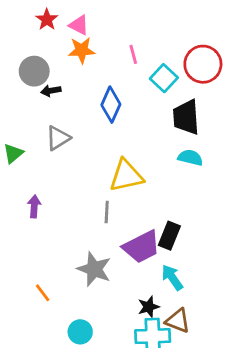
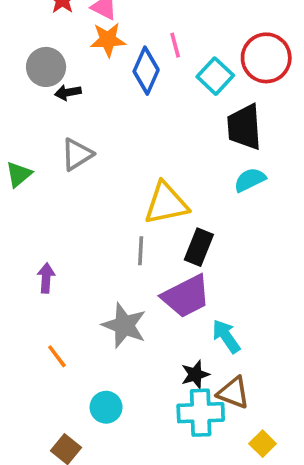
blue diamond: (111, 105) -> (146, 71), moved
cyan semicircle: (190, 158) -> (250, 180), turned -40
purple arrow: (34, 206) -> (46, 278), moved
black rectangle: (169, 236) -> (199, 247), moved

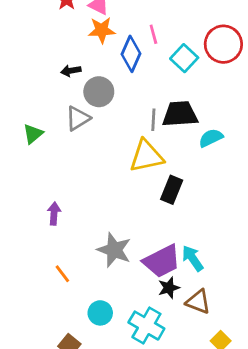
gray circle: (46, 67) -> (99, 92), moved
black trapezoid: (244, 127) -> (180, 114), moved, turned 90
gray line: (141, 251) -> (153, 120), moved
purple trapezoid: (186, 296) -> (162, 261), moved
cyan cross: (201, 413) -> (146, 326), moved, turned 32

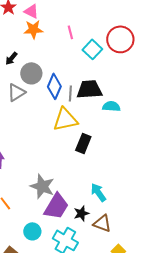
blue diamond: (131, 54) -> (54, 86), moved
black arrow: (71, 71) -> (11, 58), turned -40
cyan semicircle: (211, 138) -> (111, 106), turned 30
purple trapezoid: (162, 261) -> (56, 206), moved, turned -32

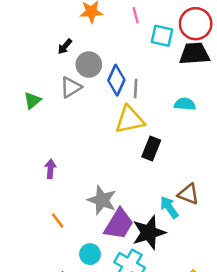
cyan square: (92, 49) -> (162, 36), turned -30
black trapezoid: (89, 89) -> (194, 54), moved
black star: (81, 213) -> (149, 233), size x1.8
brown triangle: (102, 223) -> (188, 194), moved

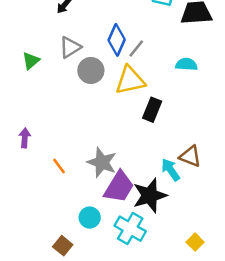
gray circle: (89, 64) -> (91, 70), moved
gray line: (136, 88) -> (136, 48), turned 36
purple arrow: (50, 169) -> (25, 138), moved
orange line: (58, 220) -> (59, 166), moved

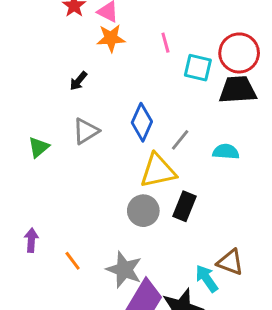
gray line: (136, 48) -> (180, 140), moved
gray circle: (91, 70) -> (143, 211), moved
orange line: (59, 166) -> (73, 261), moved

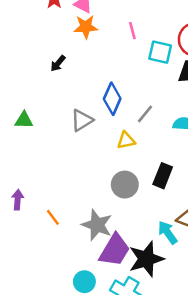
gray triangle: (86, 131) -> (82, 120), moved
green triangle: (39, 147) -> (24, 120), turned 42
yellow triangle: (158, 171) -> (126, 140), size x0.6
black rectangle: (185, 206) -> (163, 176), moved
gray circle: (143, 211) -> (125, 185), moved

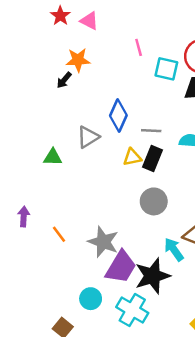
orange star: (86, 27) -> (78, 60), moved
gray line: (145, 114) -> (151, 131), turned 54
green triangle: (24, 120) -> (53, 157), moved
black rectangle: (163, 176) -> (152, 158), moved
gray circle: (125, 185) -> (154, 201), moved

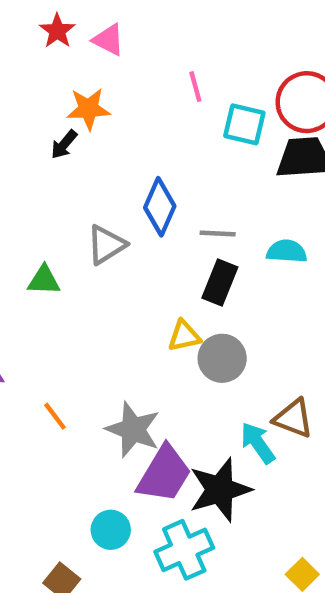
yellow triangle: (132, 157) -> (184, 336), moved
cyan cross: (132, 310) -> (184, 550), turned 36

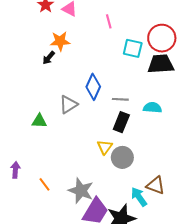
pink line: (195, 87) -> (109, 21), moved
yellow triangle: (184, 336) -> (105, 147), turned -42

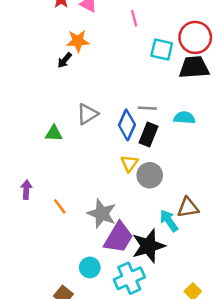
blue diamond: (93, 87) -> (127, 125), moved
brown triangle: (156, 185) -> (188, 208), turned -30

